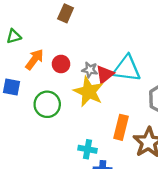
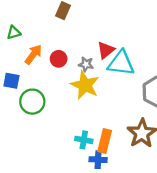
red triangle: (105, 74) -> (106, 50), moved
green circle: (47, 104) -> (32, 102), moved
orange rectangle: (121, 127) -> (105, 141), moved

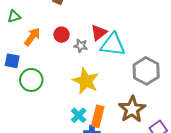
red circle: (59, 59) -> (62, 35), moved
yellow star: (85, 85) -> (86, 81), moved
cyan cross: (84, 140) -> (79, 115), turned 35

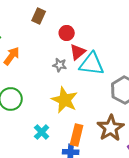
red circle: (62, 35) -> (67, 33), moved
cyan cross: (79, 115) -> (42, 132), moved

